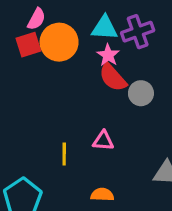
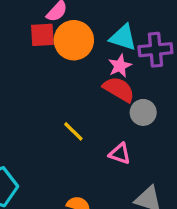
red semicircle: (113, 77) -> (119, 89), turned 148
pink triangle: (103, 141) -> (120, 154), moved
yellow line: (64, 154) -> (73, 131), moved, turned -60

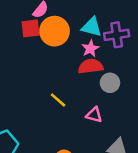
red semicircle: (119, 89) -> (91, 66), turned -35

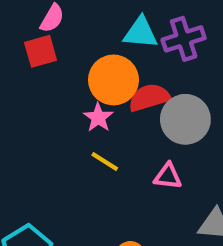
orange circle: (55, 31) -> (113, 80), moved
pink star: (90, 49) -> (98, 118), moved
gray circle: (110, 83) -> (185, 119), size x1.5

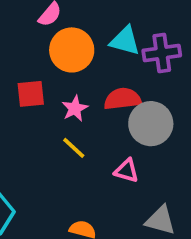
red square: (41, 51) -> (31, 94), moved
orange circle: (113, 80) -> (72, 50), moved

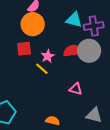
orange circle: (72, 50) -> (33, 24), moved
gray circle: (151, 124) -> (89, 51), moved
yellow line: (74, 148) -> (42, 69), moved

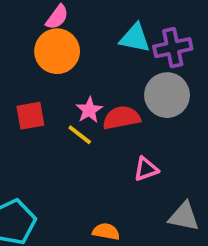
red square: (24, 49) -> (30, 116), moved
red semicircle: (73, 51) -> (121, 118), moved
pink triangle: (76, 89) -> (146, 169), turned -32

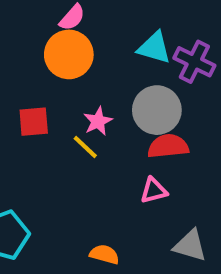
purple cross: (173, 48) -> (194, 62), turned 33
gray circle: (167, 95) -> (157, 110), moved
red semicircle: (121, 118) -> (168, 146), moved

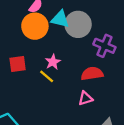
cyan triangle: (154, 48) -> (60, 19), moved
purple cross: (194, 62) -> (104, 46), moved
gray circle: (157, 110) -> (78, 24), moved

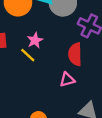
red semicircle: (92, 74) -> (75, 54), turned -85

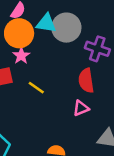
pink star: (35, 40) -> (21, 56), moved

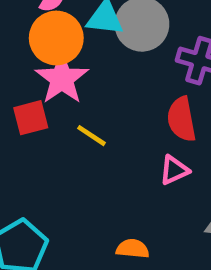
pink star: (21, 56) -> (62, 79), size x1.6

